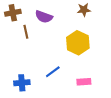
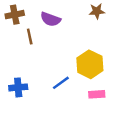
yellow hexagon: (78, 43) -> (90, 64), moved
blue cross: (22, 83) -> (18, 87), moved

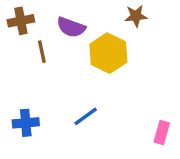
yellow hexagon: (90, 64) -> (108, 53), moved
pink rectangle: (97, 94) -> (162, 133), moved, turned -70

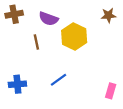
brown star: (136, 16) -> (108, 15), moved
brown line: (42, 52) -> (36, 42), moved

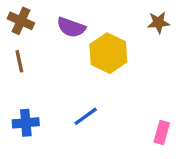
brown cross: (14, 14) -> (21, 21), turned 35
brown line: (36, 42) -> (19, 61), moved

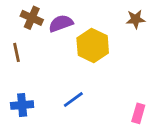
brown cross: (21, 21) -> (32, 18), moved
purple semicircle: (71, 27) -> (61, 23), turned 140

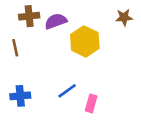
brown cross: (32, 18) -> (29, 16), turned -30
pink rectangle: (138, 113) -> (91, 103), moved

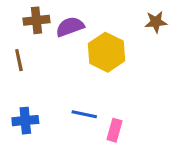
blue line: (67, 91) -> (84, 114), turned 48

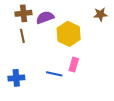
brown line: (19, 60) -> (22, 36), moved
pink rectangle: (114, 130) -> (74, 65), moved

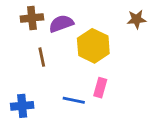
brown line: (22, 36) -> (42, 57), moved

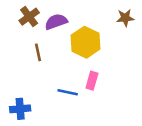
brown cross: (32, 18) -> (29, 17), turned -30
blue cross: (22, 106) -> (20, 109), moved

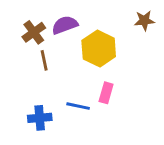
brown cross: (29, 17) -> (34, 32), moved
blue cross: (20, 109) -> (40, 118), moved

